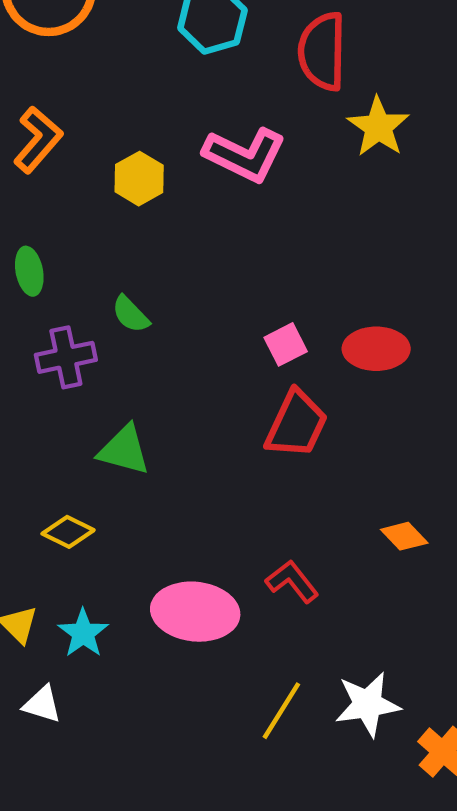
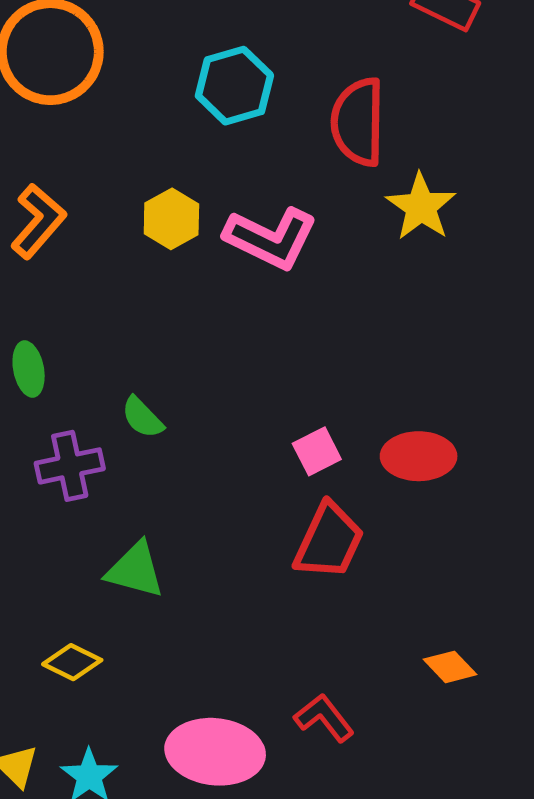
yellow hexagon: (139, 179) -> (171, 219), moved

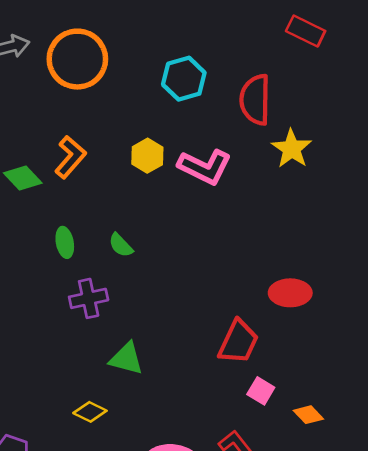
green semicircle: (142, 417) -> (121, 245), moved
pink square: (317, 451) -> (261, 391), moved, turned -32

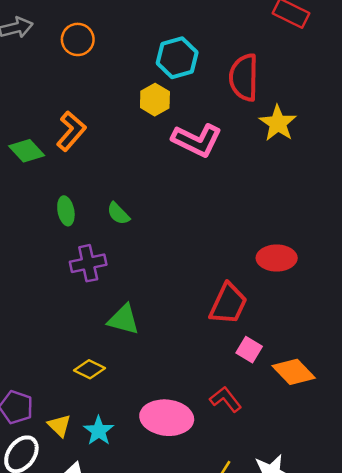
orange circle: (77, 59) -> (78, 39), size x0.6
yellow hexagon: (147, 156) -> (155, 100), moved
orange diamond: (308, 415) -> (294, 372), size x1.5

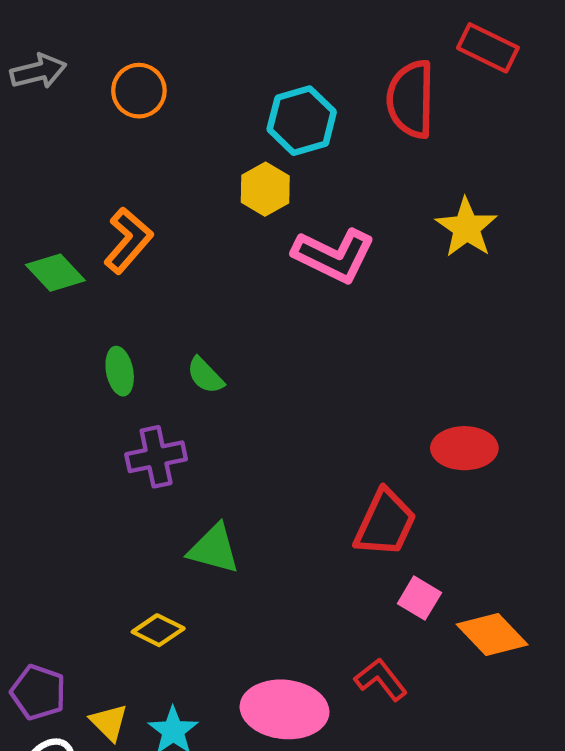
red semicircle: (244, 77) -> (411, 99), moved

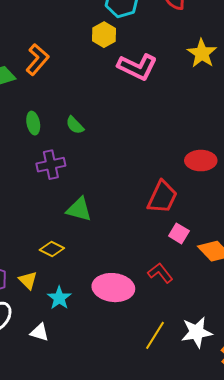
yellow triangle: (109, 722) -> (28, 280), moved

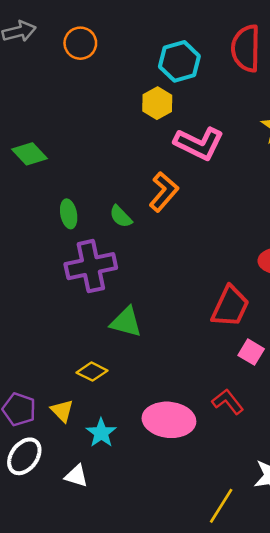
orange L-shape: (37, 60) -> (164, 192), moved
purple cross: (51, 165) -> (91, 266), size x1.4
yellow line: (155, 335) -> (221, 506), moved

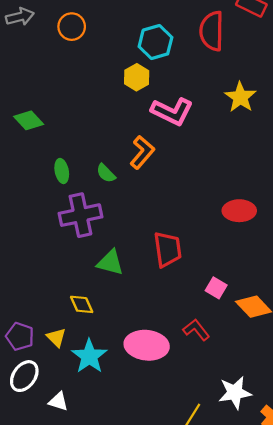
red trapezoid: (230, 306) -> (168, 249), moved, turned -33
yellow diamond: (92, 372) -> (82, 304), turned 40
cyan star: (101, 433) -> (89, 356), size x1.4
white triangle: (76, 476) -> (58, 401), moved

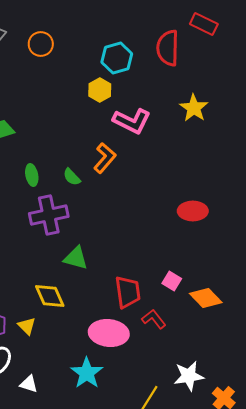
red trapezoid: (168, 249) -> (128, 292), moved
yellow diamond: (82, 304) -> (50, 296), size x1.4
cyan star: (89, 356) -> (87, 373), moved

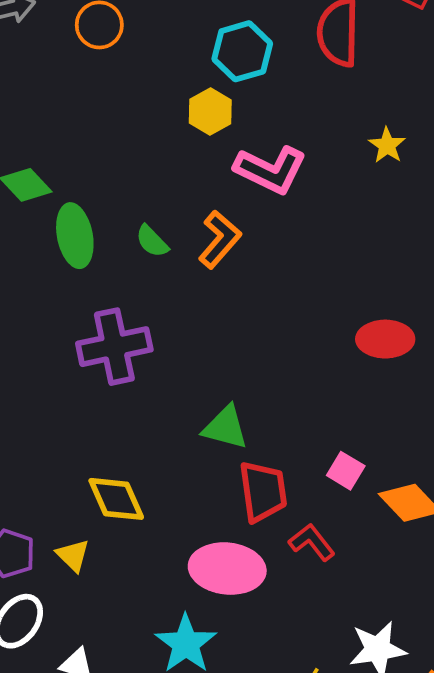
yellow star: (194, 108) -> (387, 145), size x0.7
green ellipse: (32, 175) -> (75, 236), moved, size x1.5
green semicircle: (72, 177) -> (152, 241), moved
green triangle: (76, 258) -> (225, 427), moved

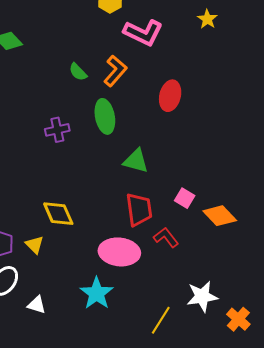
green ellipse: (75, 236) -> (105, 116), moved
red ellipse: (385, 339) -> (170, 96), moved, turned -76
purple cross: (114, 347) -> (57, 130), size x0.6
green triangle: (225, 427) -> (136, 161), moved

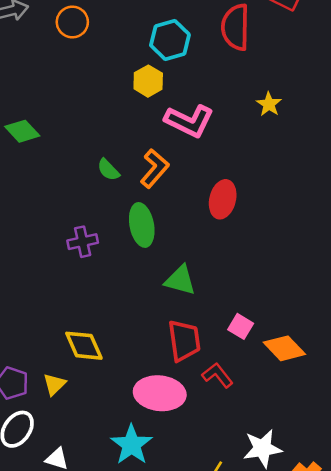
yellow triangle: (35, 245) -> (54, 384), turned 30

